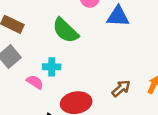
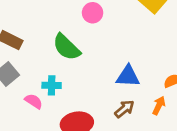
blue triangle: (118, 16) -> (128, 76), moved

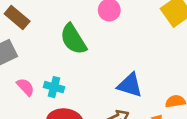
cyan cross: (52, 85) -> (54, 87), moved

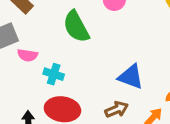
pink semicircle: (25, 87) -> (28, 55), moved, turned 138

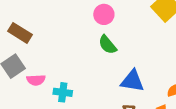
green semicircle: (76, 27) -> (107, 45), moved, size x0.7

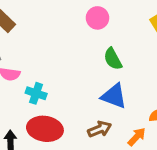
green semicircle: (107, 45) -> (113, 59), moved

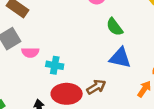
brown arrow: (100, 129) -> (96, 87), moved

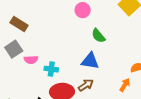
blue triangle: (120, 58) -> (90, 61), moved

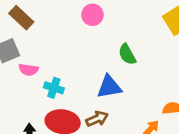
pink circle: (83, 10) -> (92, 15), moved
blue triangle: (90, 61) -> (109, 87), turned -30

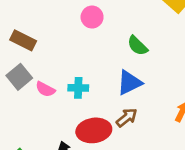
pink semicircle: (28, 70) -> (45, 89), turned 36
cyan cross: (54, 88) -> (78, 88), moved

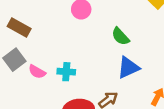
blue triangle: (129, 83) -> (128, 68), moved

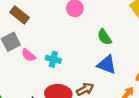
blue triangle: (128, 68) -> (107, 65), turned 35

